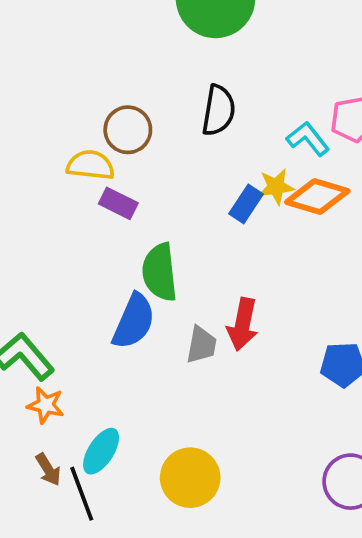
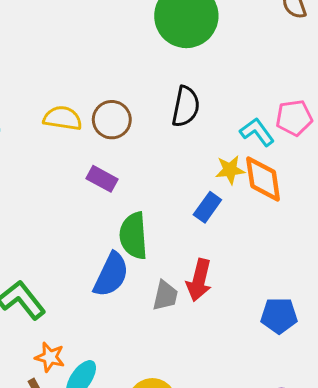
yellow semicircle: (91, 165) -> (63, 118), moved
orange diamond: (317, 197) -> (263, 179), turned 63
blue rectangle: (246, 204) -> (207, 207), moved
orange star: (46, 405) -> (50, 357), moved

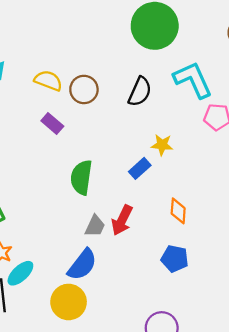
cyan L-shape: (257, 132) -> (193, 80), moved, size x1.6
purple rectangle: (102, 179) -> (52, 123), moved
orange diamond: (263, 179) -> (178, 211), moved, size x0.7
blue semicircle: (111, 275) -> (82, 265), moved

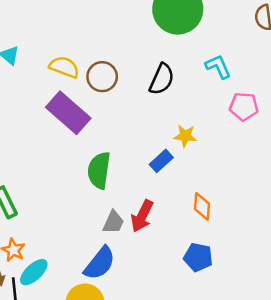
cyan L-shape: (193, 80) -> (218, 67), size x0.6
purple rectangle: (52, 123) -> (68, 113), size x1.8

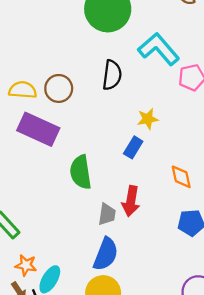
cyan L-shape: (218, 67) -> (159, 49), size x1.6

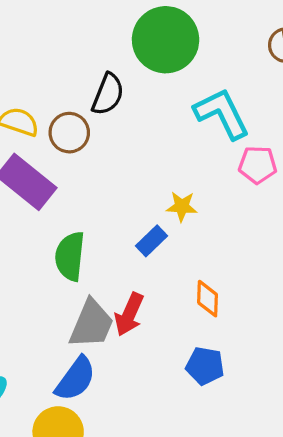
black semicircle: (112, 75) -> (108, 94), moved
gray trapezoid: (107, 214) -> (91, 324), size x1.6

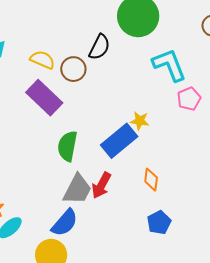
pink pentagon: (258, 165) -> (189, 99), turned -30
blue rectangle: (152, 241) -> (119, 141), size x1.8
blue pentagon: (205, 366) -> (159, 222), moved, turned 30

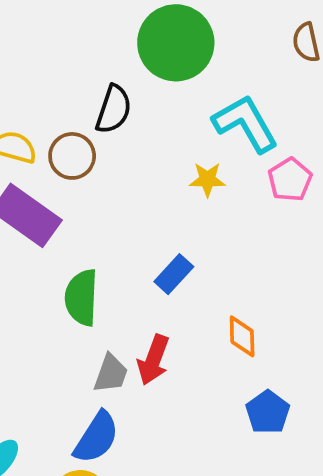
yellow star: (140, 121) -> (207, 179), moved
blue rectangle: (119, 141) -> (174, 274), size x0.6
gray trapezoid: (77, 189) -> (111, 374), size x0.7

